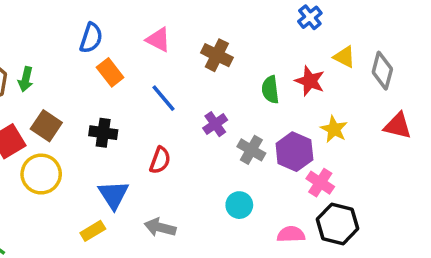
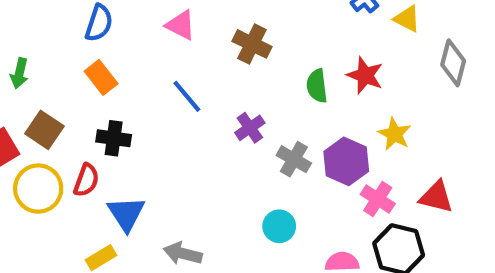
yellow triangle: (344, 57) -> (407, 19), moved
orange rectangle: (110, 72) -> (101, 77), moved
red triangle: (398, 126) -> (436, 197), moved
red semicircle: (160, 160) -> (86, 180), moved

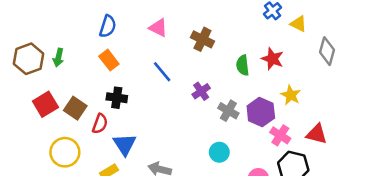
brown square: (44, 130) -> (75, 108), moved
yellow circle: (38, 189) -> (65, 152), moved

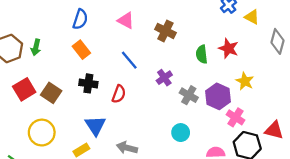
red semicircle: (100, 124) -> (119, 94), moved
red triangle: (317, 134) -> (274, 130), moved

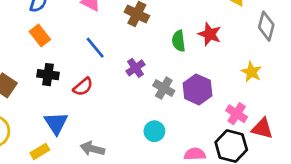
yellow star: (245, 81) -> (251, 72), moved
red semicircle: (119, 94) -> (83, 87), turned 30
pink cross: (236, 117) -> (237, 114), moved

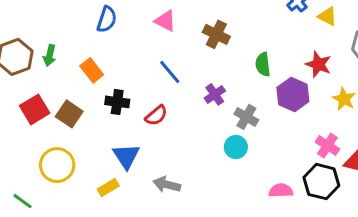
red star: (210, 34) -> (318, 64), moved
orange rectangle: (40, 36) -> (92, 70), moved
purple hexagon: (198, 89) -> (293, 94), moved
cyan circle: (154, 131) -> (236, 147), moved

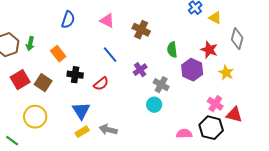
yellow rectangle: (108, 188) -> (82, 132), moved

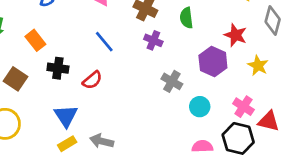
green semicircle: (172, 50) -> (186, 18), moved
purple cross: (140, 70) -> (153, 40), moved, turned -32
cyan circle: (154, 105) -> (200, 107), moved

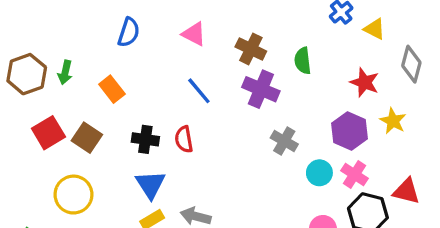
purple cross: (153, 40) -> (261, 89), size x1.5
purple hexagon: (213, 62) -> (350, 131), moved
black cross: (58, 68) -> (145, 139), moved
red semicircle: (92, 80) -> (184, 139), turned 120
pink cross: (243, 107) -> (355, 174), moved

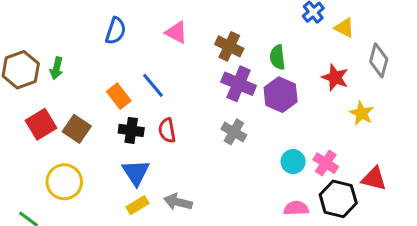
orange rectangle: (112, 89) -> (119, 96), moved
blue line: (199, 91) -> (153, 85), moved
purple hexagon: (350, 131) -> (281, 95), moved
gray cross: (284, 141) -> (234, 132), moved

